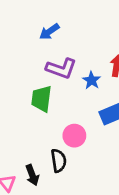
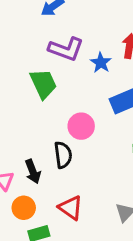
green trapezoid: (41, 99) -> (43, 84), turned 148

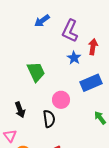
purple L-shape: (66, 49) -> (70, 31), moved, turned 95
black arrow: (33, 171) -> (20, 110), moved

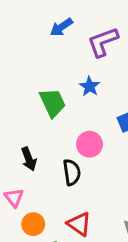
purple L-shape: (70, 31) -> (103, 42), turned 45
blue star: (74, 58) -> (90, 86), moved

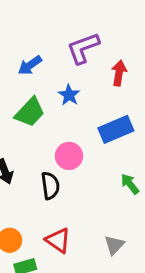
blue arrow: (61, 27) -> (30, 65), moved
green trapezoid: (52, 103) -> (30, 112), turned 68

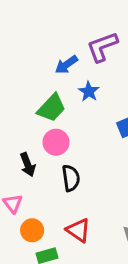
blue arrow: (30, 65) -> (66, 65), moved
pink circle: (69, 156) -> (56, 142), moved

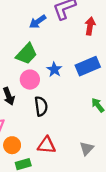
blue star: (89, 91) -> (54, 69), moved
red triangle: (78, 230) -> (47, 145), turned -30

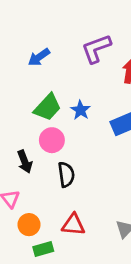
blue arrow: (38, 22) -> (39, 57), moved
blue star: (54, 69) -> (80, 110), moved

